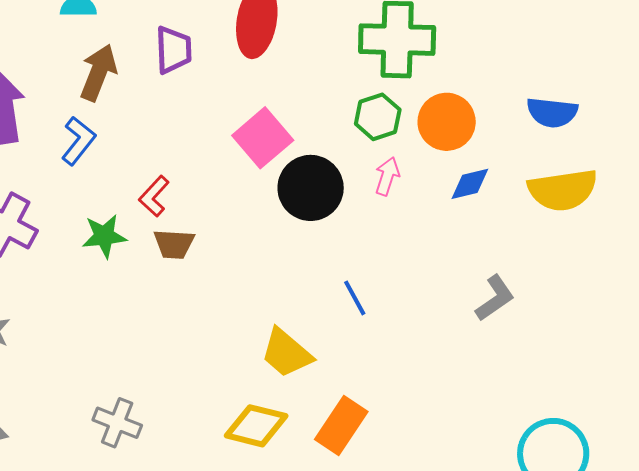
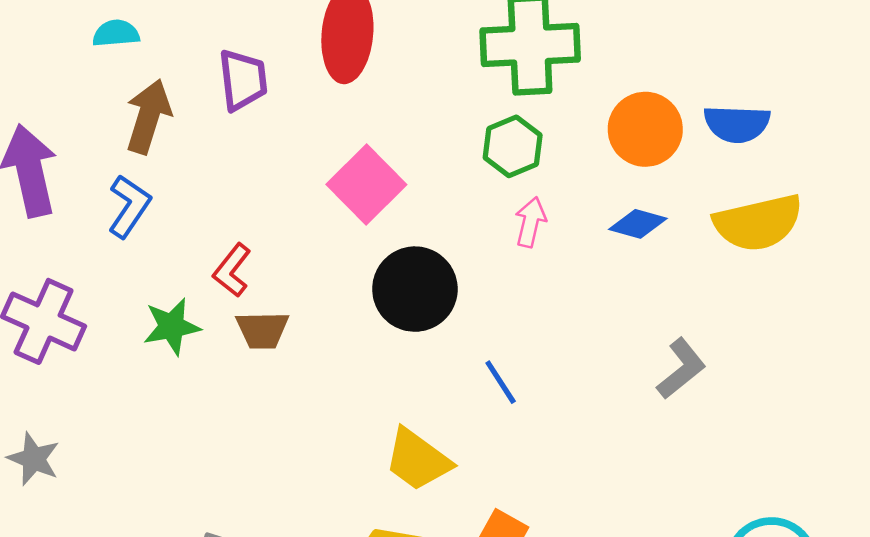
orange circle: (447, 122) -> (645, 129), moved
blue diamond: (470, 184) -> (638, 224), turned 33
black circle: (311, 188) -> (415, 289), moved

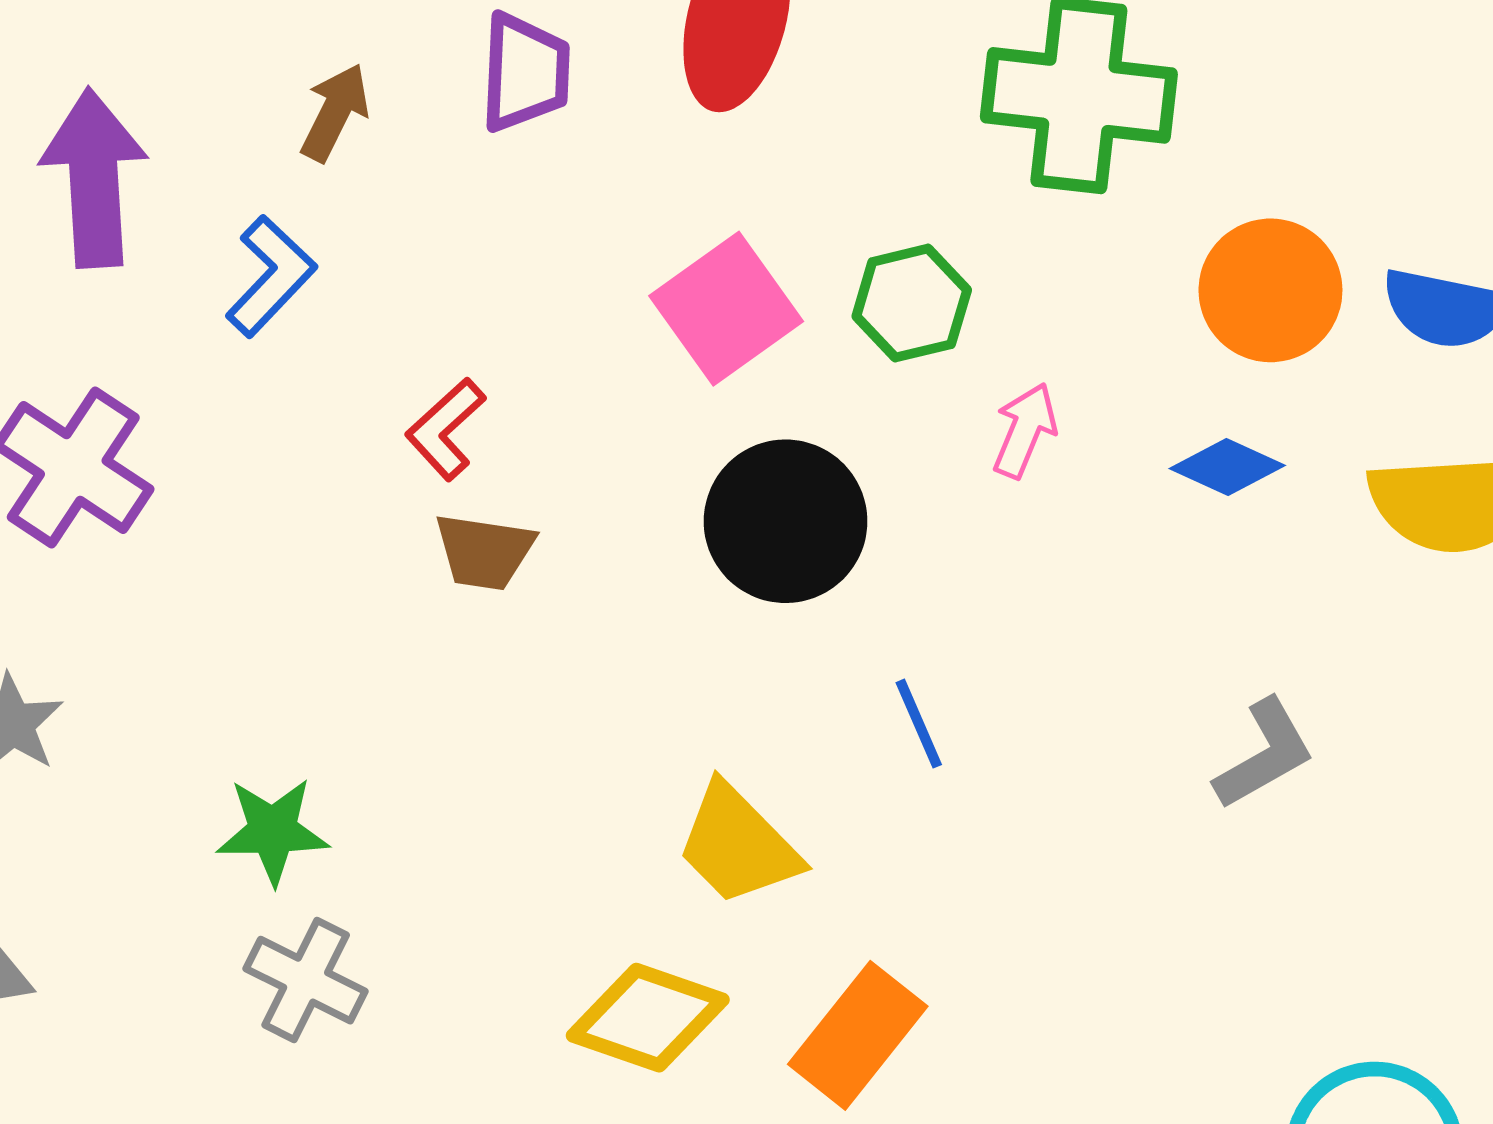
brown arrow: (148, 116) -> (335, 112), size x0.7
green hexagon: (513, 146) -> (912, 303), moved
green star: (172, 326) -> (273, 831), moved

